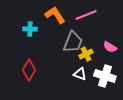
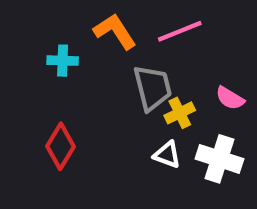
gray trapezoid: (73, 42) -> (153, 88), turned -35

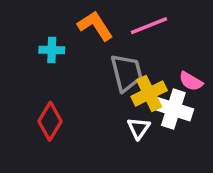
yellow cross: (180, 113) -> (149, 93), size x1.4
white triangle: (167, 155) -> (139, 128), turned 45
white cross: (219, 159) -> (173, 109), moved

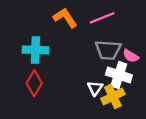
cyan cross: (52, 50) -> (35, 50), moved, size x1.5
gray trapezoid: (126, 73) -> (108, 50), moved, turned 108
yellow cross: (149, 93) -> (113, 96), moved

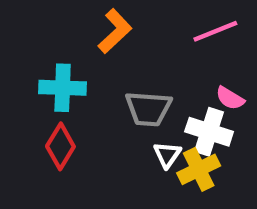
orange L-shape: (65, 18) -> (115, 31), turned 80
pink line: (102, 18) -> (215, 31), moved
gray trapezoid: (108, 50) -> (148, 109), moved

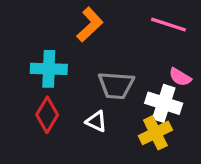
pink line: (215, 31) -> (169, 25), turned 40
white triangle: (167, 155) -> (96, 121), moved, turned -40

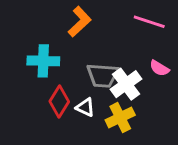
white cross: (164, 103) -> (126, 84), moved, turned 36
red diamond: (47, 115) -> (59, 102), moved
yellow cross: (155, 133) -> (120, 117), moved

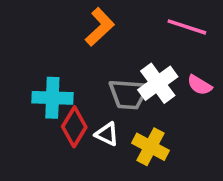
cyan cross: (43, 61) -> (52, 98), moved
white cross: (126, 84) -> (158, 83), moved
yellow cross: (120, 117) -> (151, 147), turned -36

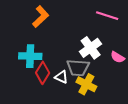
orange L-shape: (100, 27) -> (41, 17), moved
pink semicircle: (200, 85) -> (118, 57), moved
gray trapezoid: (129, 94) -> (78, 68), moved

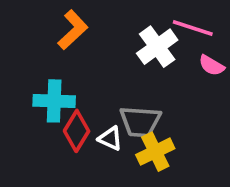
white cross: (91, 48) -> (157, 47), moved
pink semicircle: (118, 57) -> (211, 65), moved
yellow cross: (86, 84) -> (155, 152), turned 36

